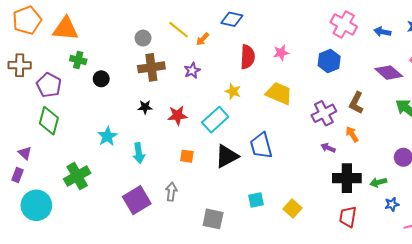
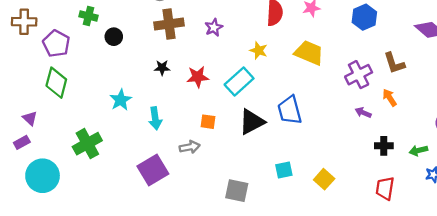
brown L-shape: (356, 103) -> (394, 63), turned -45
purple rectangle: (18, 175) -> (22, 142), turned 40
black cross: (347, 178) -> (384, 146), size x0.6
gray arrow: (171, 192) -> (190, 147), moved, turned 72

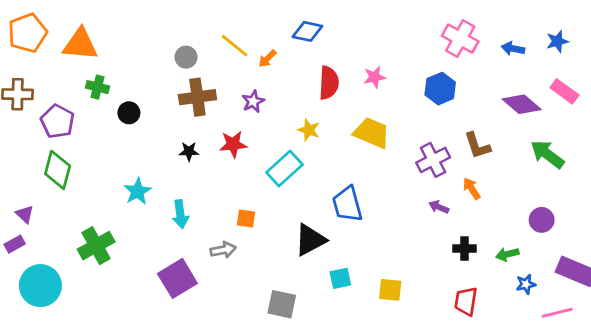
red star: (198, 77) -> (233, 144), moved
black triangle: (252, 122) -> (310, 240), moved
yellow square: (324, 179) -> (390, 290), turned -36

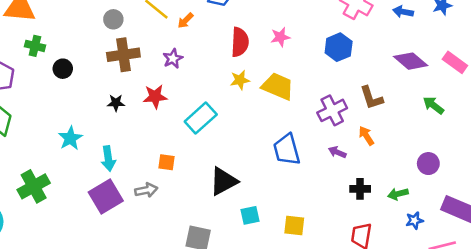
pink rectangle: (564, 91) -> (455, 62), moved
yellow star: (309, 130) -> (240, 80), moved, turned -30
green arrow: (547, 154) -> (433, 105), size x0.7
blue trapezoid: (347, 204) -> (287, 150), moved
purple square: (177, 278) -> (106, 196), moved

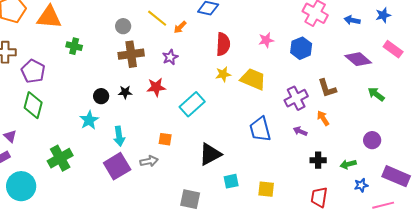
pink star: (280, 37) -> (266, 40), moved
green cross: (35, 46) -> (74, 46), moved
pink rectangle: (455, 62) -> (393, 49), moved
black circle: (63, 69) -> (101, 96), moved

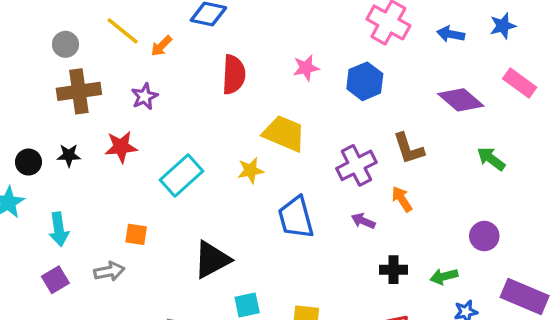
yellow star: (223, 74) -> (250, 170), moved
purple square: (117, 166) -> (55, 280), size x0.6

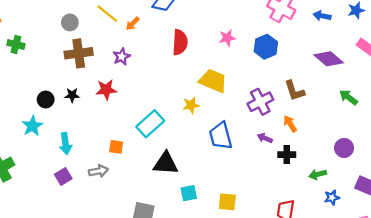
cyan rectangle: (182, 175) -> (150, 124), moved
black triangle: (212, 260) -> (166, 163), turned 32
black cross: (393, 270) -> (287, 155), moved

